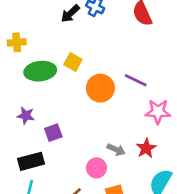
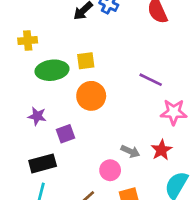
yellow square: (73, 62) -> (86, 61), turned -36
orange circle: (100, 88) -> (91, 96), moved

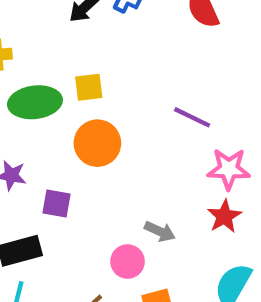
purple square: (65, 134) -> (57, 203), turned 30
red star: (161, 150) -> (224, 216), moved

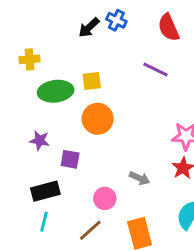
purple line: (192, 117) -> (156, 69), moved
pink circle: (128, 262) -> (105, 198), moved

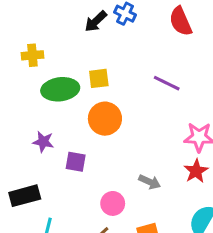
purple line: (156, 69) -> (167, 83), moved
black rectangle: (45, 191) -> (25, 196), moved

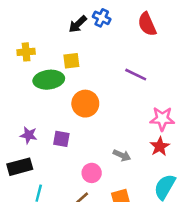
yellow square: (99, 78) -> (71, 61), moved
purple star: (43, 142) -> (29, 135), moved

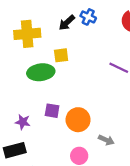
yellow cross: (26, 52) -> (27, 34), moved, size x1.6
orange circle: (85, 104) -> (78, 120), moved
purple square: (61, 139) -> (52, 111), moved

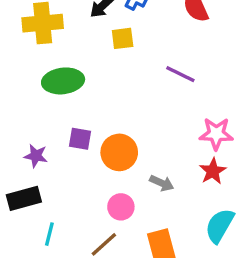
yellow square: (61, 55) -> (123, 38), moved

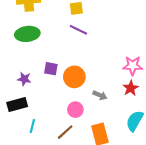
purple line: (180, 74) -> (78, 30), moved
green ellipse: (63, 81) -> (27, 34), moved

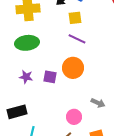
orange circle: (74, 77) -> (73, 68), moved
purple star: (24, 79) -> (26, 77), moved

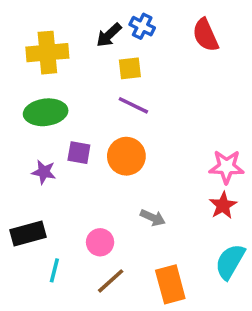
purple square: (50, 77) -> (79, 153), moved
gray arrow: (98, 103) -> (153, 218), moved
pink circle: (74, 117) -> (100, 242), moved

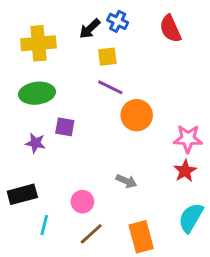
orange circle: (126, 156) -> (137, 115), moved

